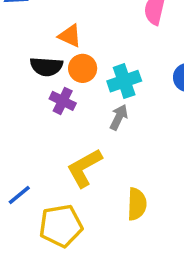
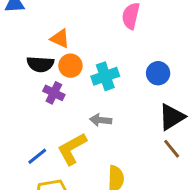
gray arrow: (119, 117) -> (101, 120), moved, turned -110
blue line: (19, 195) -> (37, 156), moved

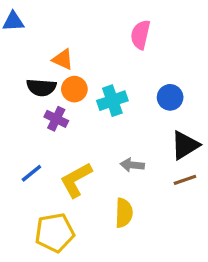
gray arrow: (101, 120) -> (132, 165), moved
brown line: (172, 149) -> (185, 180), turned -70
blue line: (37, 156) -> (31, 173), moved

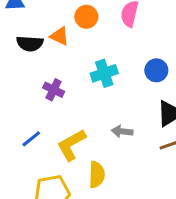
black semicircle: (41, 87) -> (30, 44), moved
orange circle: (74, 89) -> (86, 17), moved
yellow semicircle: (124, 213) -> (97, 175), moved

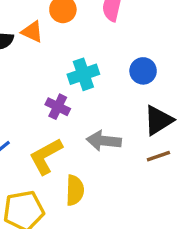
purple cross: (54, 90) -> (58, 107), moved
gray arrow: (122, 131) -> (104, 141), size x1.4

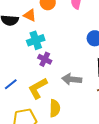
cyan cross: (83, 74) -> (36, 40), moved

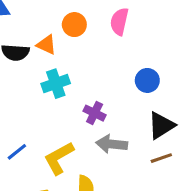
purple cross: (45, 59) -> (95, 113), moved

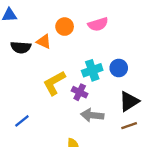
pink semicircle: (119, 21) -> (98, 24), turned -120
cyan cross: (56, 84) -> (92, 70), moved
yellow L-shape: (59, 158) -> (54, 83), moved

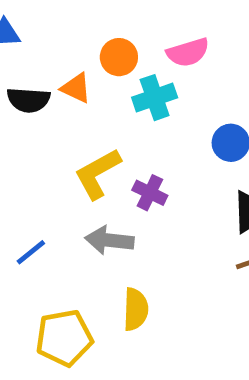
cyan cross: (92, 70) -> (155, 98), moved
gray arrow: (92, 115) -> (109, 240), moved

